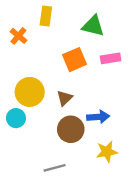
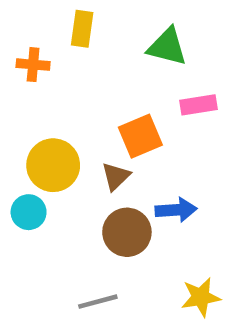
orange cross: (18, 36) -> (33, 65), turned -35
orange square: (74, 60) -> (140, 136), moved
yellow star: (107, 152) -> (201, 297), moved

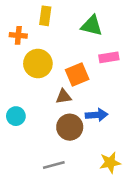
yellow circle: (53, 165) -> (38, 64), moved
brown triangle: (116, 176) -> (64, 97), turned 35

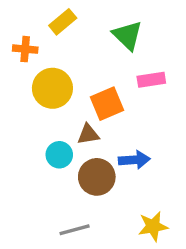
yellow rectangle: (45, 16) -> (63, 22), turned 42
green triangle: (92, 26) -> (127, 35), turned 30
cyan circle: (16, 116) -> (59, 155), moved

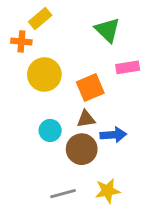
yellow rectangle: (63, 22) -> (40, 19), moved
brown triangle: (88, 134) -> (86, 119), moved
yellow star: (153, 226) -> (108, 191), moved

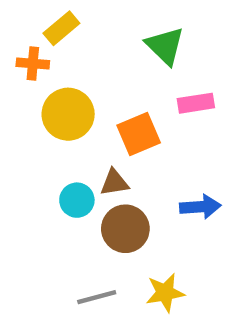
brown triangle: (86, 119) -> (114, 182), moved
blue arrow: (113, 135) -> (200, 207), moved

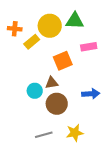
yellow rectangle: (61, 28) -> (32, 42), moved
green triangle: (165, 46) -> (75, 21), turned -42
yellow circle: (68, 114) -> (50, 26), moved

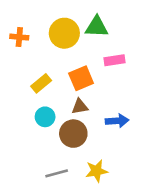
yellow rectangle: (32, 42) -> (41, 83), moved
brown triangle: (52, 83) -> (80, 107), moved

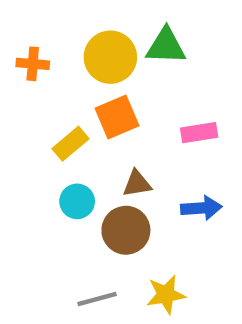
pink rectangle: (115, 60) -> (199, 133), moved
orange square: (81, 78) -> (117, 117), moved

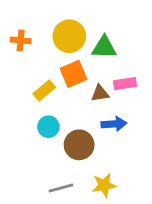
green triangle: (166, 46) -> (104, 47), moved
brown triangle: (137, 184) -> (100, 93), moved
blue arrow: (201, 208) -> (114, 124), moved

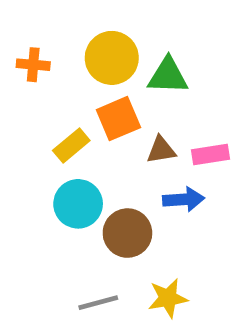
pink rectangle: (125, 84) -> (211, 154), moved
cyan circle: (48, 127) -> (78, 204), size x1.4

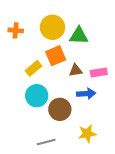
yellow star: (168, 298) -> (87, 134), moved

